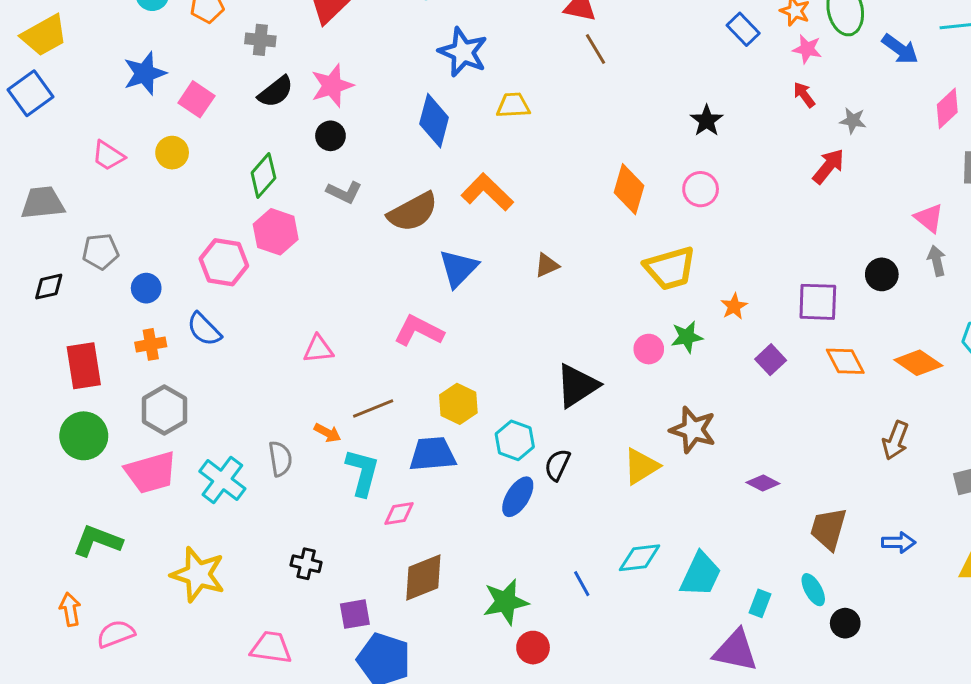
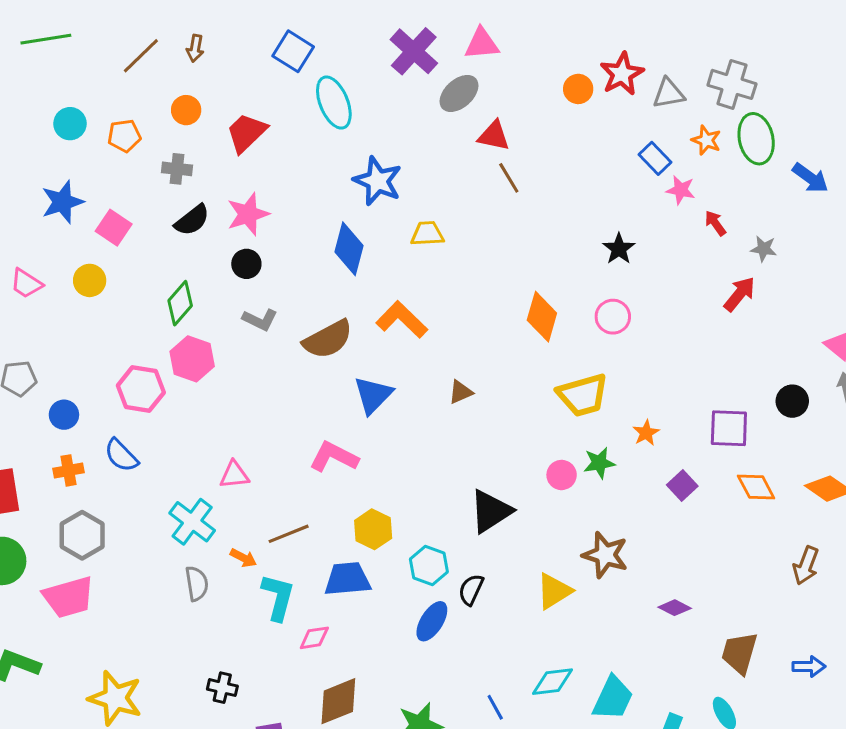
pink star: (807, 49) -> (681, 190), moved
cyan cross: (222, 480) -> (192, 522), moved

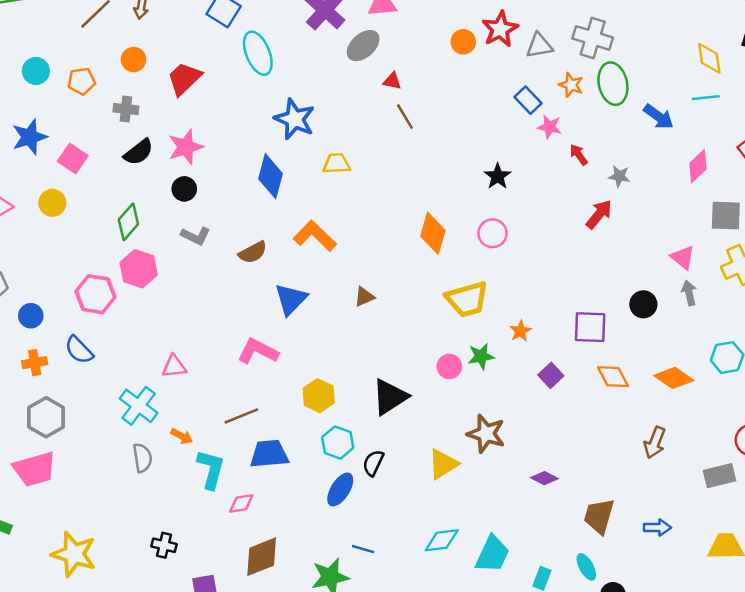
red triangle: (494, 136) -> (392, 81), size x0.7
brown semicircle: (328, 339) -> (253, 252), size x0.7
yellow hexagon: (373, 529) -> (319, 396), moved
brown line: (289, 534) -> (241, 416), moved
blue line: (495, 707) -> (363, 549), moved, turned -45

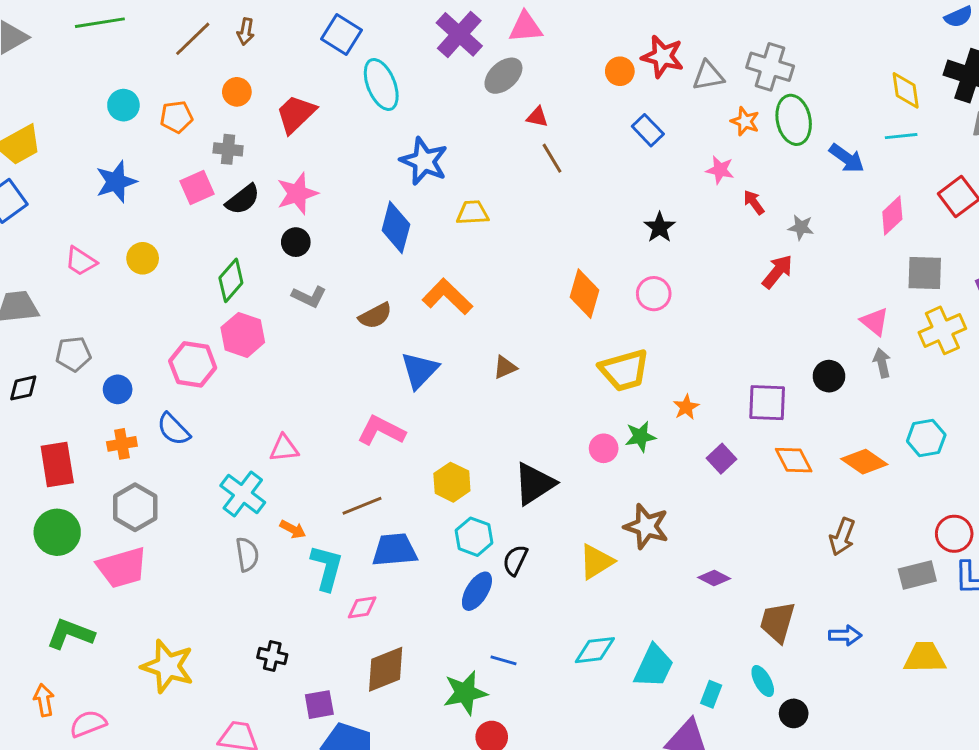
red star: (500, 29) -> (663, 57), turned -30
blue rectangle: (528, 100) -> (648, 130), moved
pink square: (73, 158) -> (197, 188), moved, turned 32

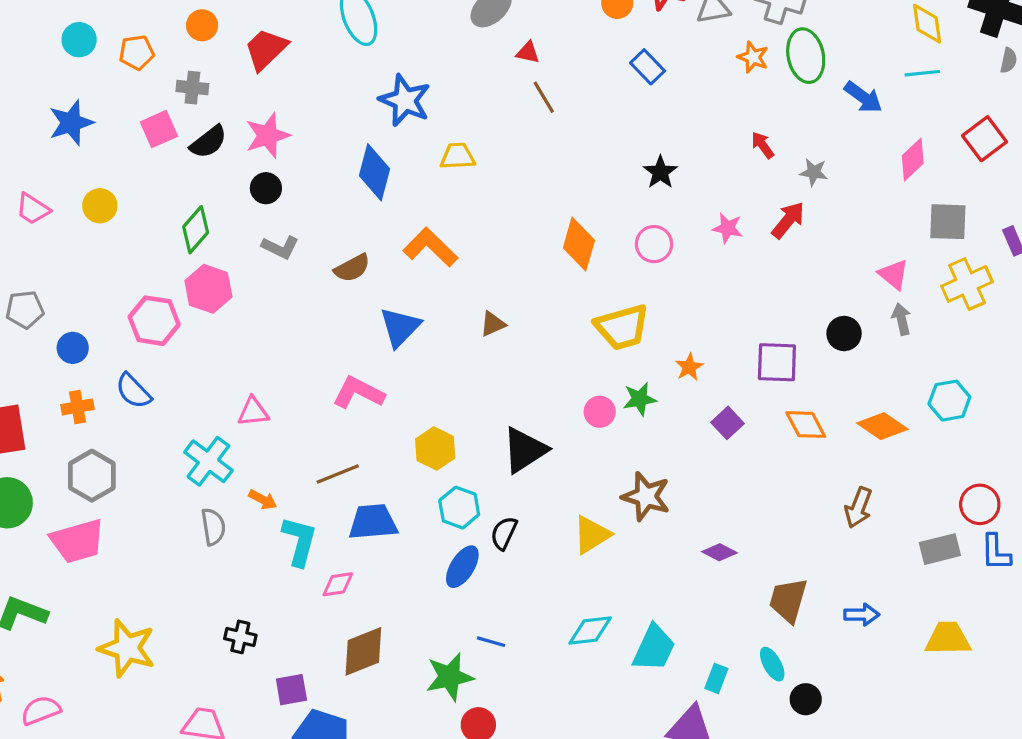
pink star: (720, 170) -> (727, 228), moved

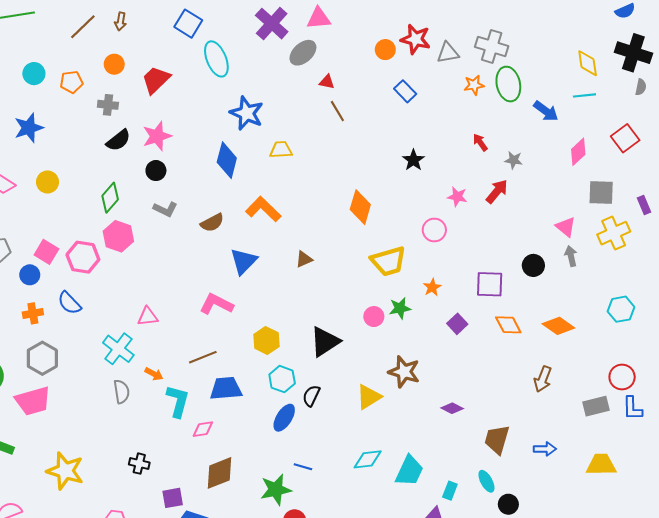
orange star: (753, 57) -> (474, 85), turned -30
pink square: (159, 129) -> (46, 252), moved, turned -35
pink circle: (654, 244) -> (434, 230), moved
cyan hexagon: (949, 401) -> (621, 309), moved

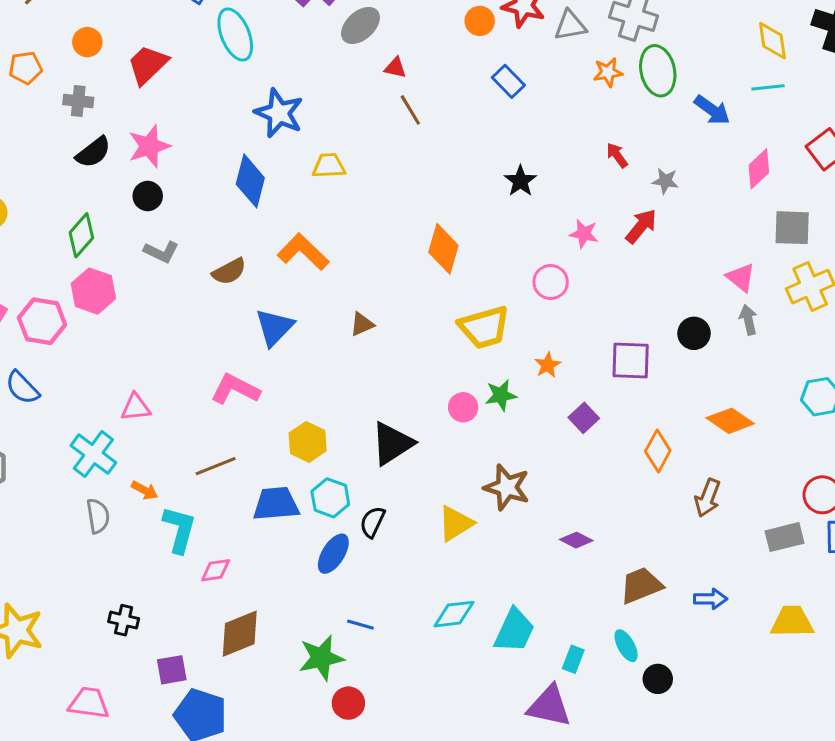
orange diamond: (508, 325) -> (658, 451), moved, turned 56
blue trapezoid: (226, 388) -> (276, 504), moved
brown trapezoid: (497, 440) -> (641, 585), turned 52

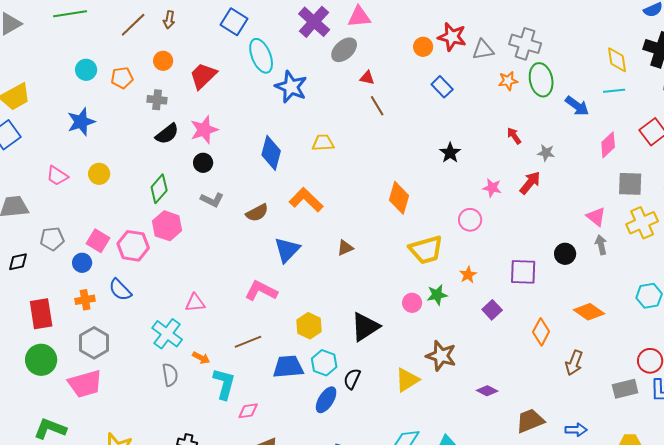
blue star: (279, 113) -> (291, 87), moved

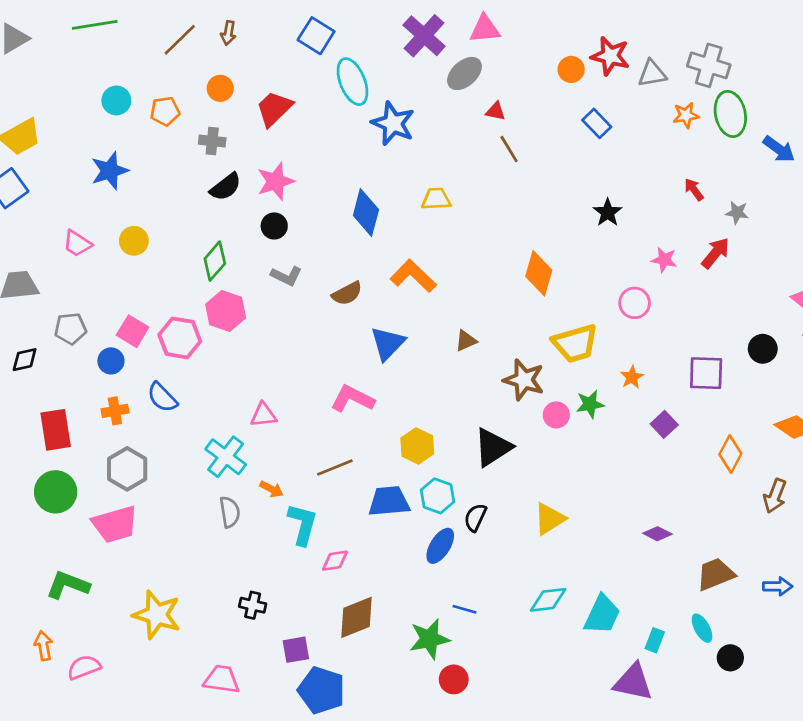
brown star: (441, 356) -> (524, 380), moved

